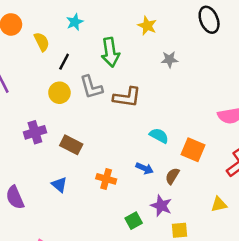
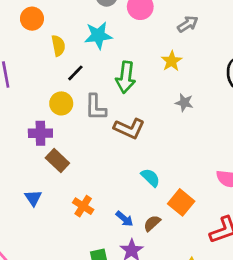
cyan star: (75, 22) -> (98, 35), size x1.5
purple cross: (35, 132) -> (40, 133), moved
blue arrow: (145, 168) -> (124, 219), moved

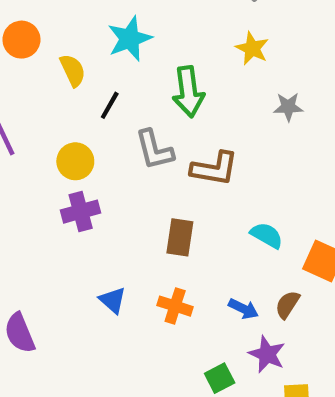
yellow circle: (61, 103) -> (75, 161), moved
brown rectangle: (57, 161) -> (180, 237), moved, turned 70
blue triangle: (33, 198) -> (113, 300), moved

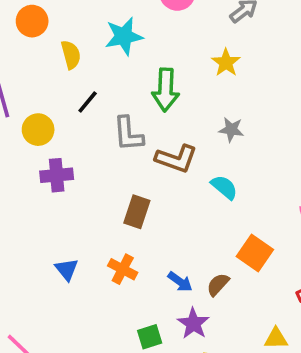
black line: (110, 105) -> (88, 102), moved
gray star: (288, 107) -> (231, 130), moved
yellow circle: (75, 161) -> (38, 130), moved
cyan semicircle: (267, 235) -> (224, 187), moved
blue triangle: (113, 300) -> (67, 269), moved

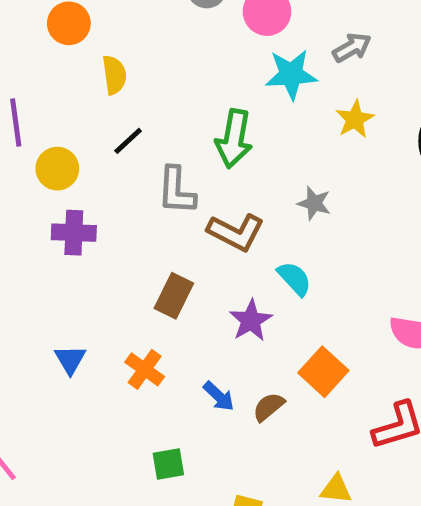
cyan star: (124, 36) -> (291, 74), moved
yellow star: (226, 63) -> (355, 119), moved
purple star: (193, 323) -> (251, 321), moved

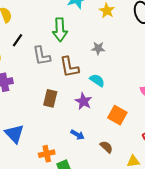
brown L-shape: (236, 232) -> (69, 67), turned 65
blue triangle: (70, 360) -> (14, 134), size x1.5
orange cross: (145, 369) -> (47, 154), moved, turned -35
brown semicircle: (269, 407) -> (106, 147), moved, turned 96

